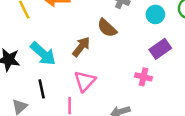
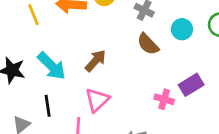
brown semicircle: (107, 28) -> (148, 44), moved
purple rectangle: (160, 49) -> (191, 85), moved

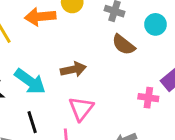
brown arrow: (96, 61) -> (73, 69), turned 45

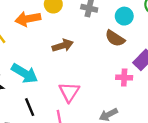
brown semicircle: (124, 45) -> (115, 38), moved
brown arrow: (73, 69) -> (63, 46), moved

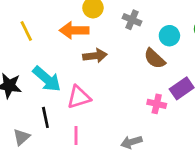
orange arrow: (28, 19) -> (74, 30), moved
pink triangle: (69, 92) -> (79, 97), moved, turned 30

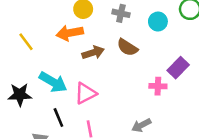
brown semicircle: (155, 59) -> (127, 47), moved

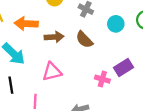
orange arrow: (70, 33) -> (26, 24), moved
pink triangle: (85, 93) -> (52, 72), moved

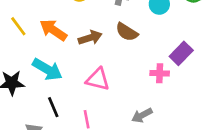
orange arrow: (26, 24) -> (53, 30), turned 45
pink triangle: (52, 72) -> (98, 79), turned 42

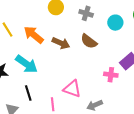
brown arrow: (90, 38) -> (61, 43), turned 36
pink triangle: (98, 79) -> (72, 89), moved

